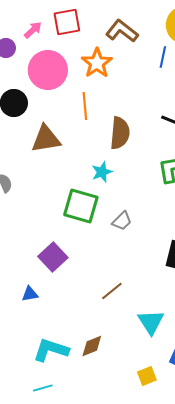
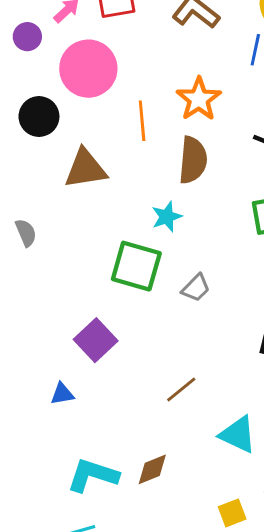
orange star: (97, 63) -> (199, 99), moved
cyan triangle: (151, 322) -> (238, 435), turned -32

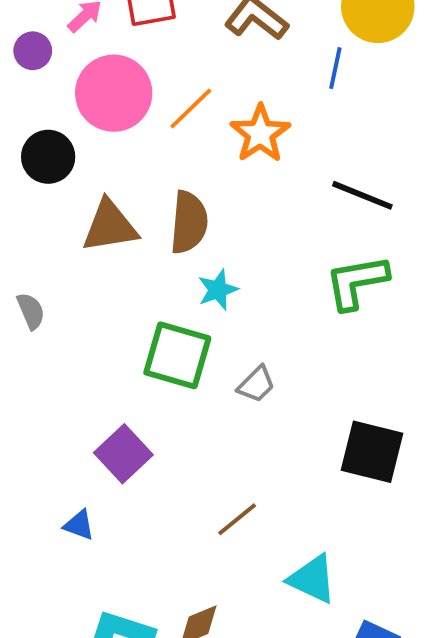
orange line: (142, 121) -> (191, 109), moved, turned 51
brown semicircle: (193, 160) -> (189, 222), moved
blue triangle: (62, 394) -> (79, 525), turned 30

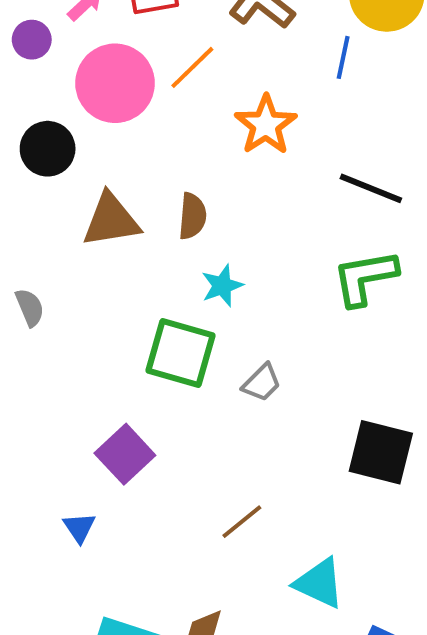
orange line: (191, 109) -> (192, 67), moved
brown semicircle: (189, 222) -> (192, 216), size x0.7
blue triangle: (79, 525) -> (79, 528), turned 36

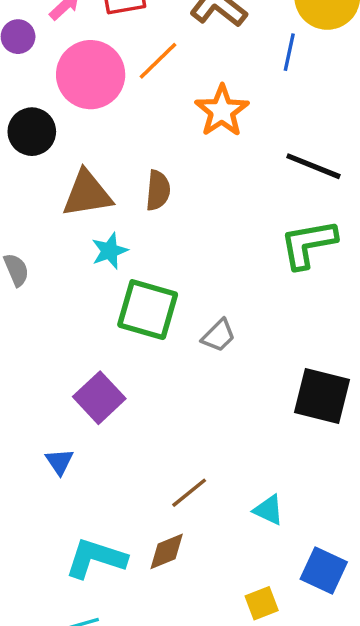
cyan star: (222, 286) -> (110, 251), moved
brown line: (242, 522) -> (189, 493), moved
cyan triangle: (319, 583) -> (269, 510), size x0.7

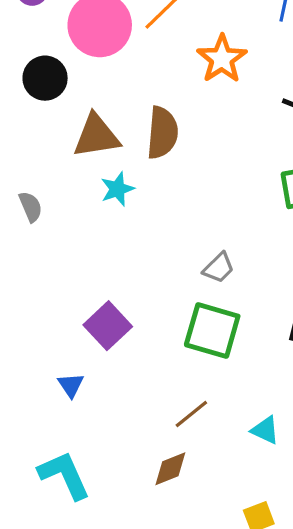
brown semicircle: (158, 190) -> (162, 133), size x1.4
green square: (148, 310) -> (212, 330), moved
cyan L-shape: (96, 558) -> (64, 475), moved, turned 48

